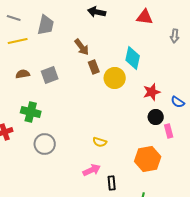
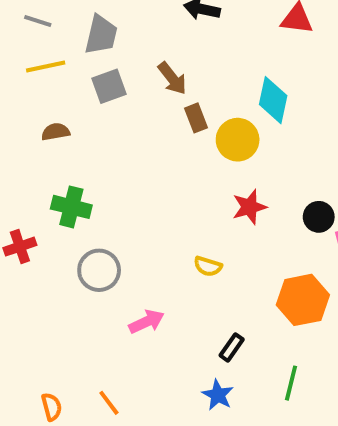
gray square: (50, 75) -> (109, 86), moved
red star: (152, 92) -> (249, 207), moved
pink arrow: (92, 170) -> (147, 322), moved
black rectangle: (112, 183) -> (232, 347), turned 40

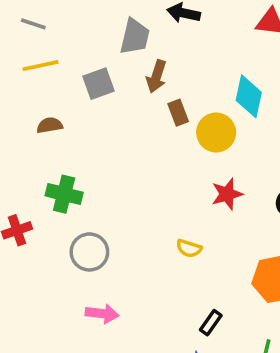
gray trapezoid: (101, 35) -> (135, 37), moved
brown arrow: (172, 78) -> (156, 76), turned 56
pink arrow: (147, 322) -> (102, 314), moved, turned 32

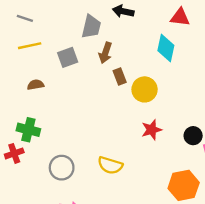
cyan diamond: (249, 96) -> (166, 48), moved
green cross: (64, 194) -> (28, 130), moved
yellow semicircle: (189, 248) -> (110, 165), moved, size x1.5

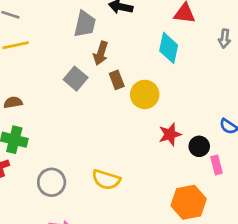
gray square: (68, 57) -> (76, 79), moved, turned -30
brown semicircle: (36, 85) -> (13, 102), moved
red star: (152, 130) -> (170, 134), moved

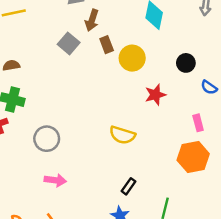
black circle: (199, 146) -> (186, 63), moved
yellow semicircle: (106, 180) -> (122, 135), moved
orange hexagon: (189, 202) -> (193, 157), moved

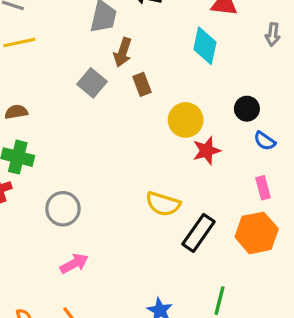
yellow circle: (132, 58) -> (186, 120), moved
blue semicircle: (209, 87) -> (265, 141), moved
pink arrow: (55, 180) -> (74, 264), turned -35
black rectangle: (128, 186) -> (198, 233), moved, size x1.6

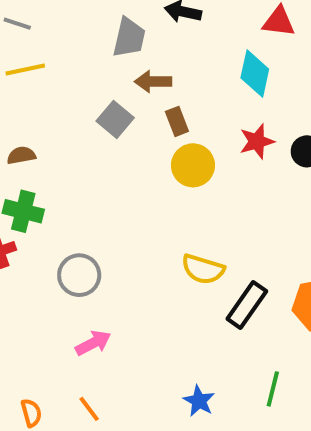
brown arrow: (123, 52) -> (153, 82), turned 72
yellow circle: (186, 120) -> (193, 165), moved
red star: (207, 151) -> (257, 141), moved

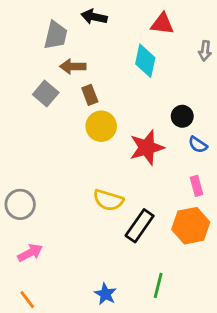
red star: (257, 141) -> (147, 148), moved, size x1.4

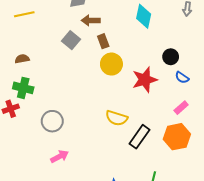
pink rectangle: (196, 186) -> (181, 108), turned 64

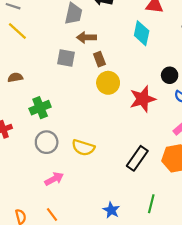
yellow line: (24, 14) -> (17, 31), turned 54
gray square: (71, 40) -> (66, 58), turned -30
green cross: (23, 88) -> (40, 108), moved, turned -36
yellow semicircle: (117, 118) -> (83, 148), moved

